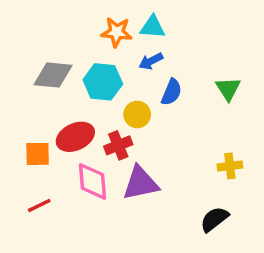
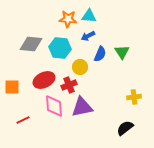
green triangle: (228, 89) -> (122, 52), moved
orange square: (38, 154) -> (12, 87), moved

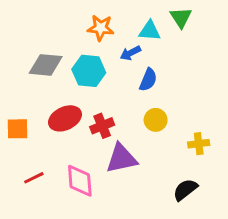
cyan triangle: (89, 16) -> (150, 31), moved
green triangle: (122, 52) -> (181, 17), moved
yellow circle: (80, 67) -> (156, 120), moved
pink diamond: (54, 106) -> (80, 181), moved

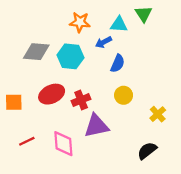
yellow cross: (199, 144) -> (158, 114), turned -35

